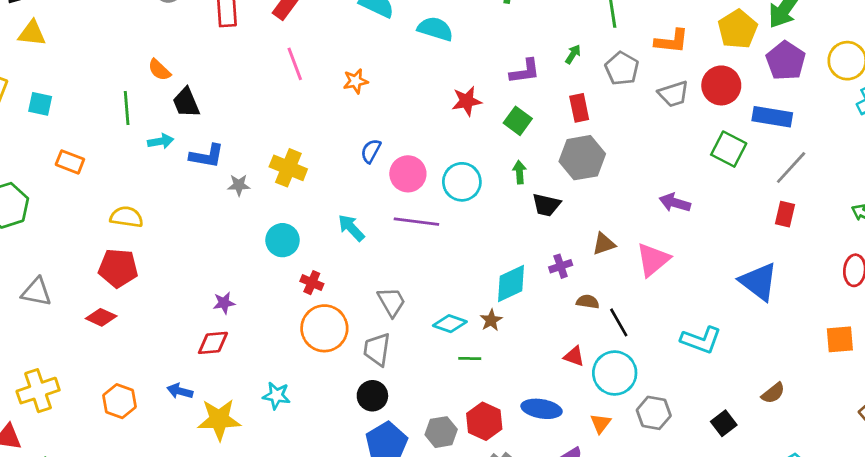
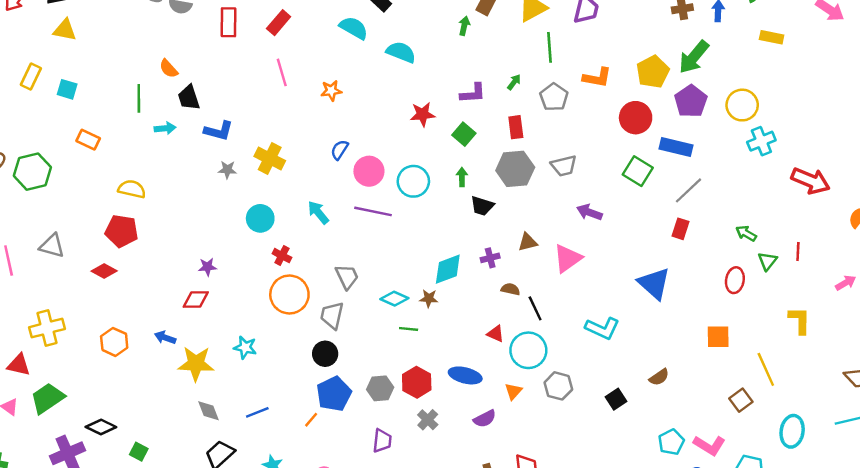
gray trapezoid: (674, 94) -> (564, 166), moved
blue L-shape: (207, 156) -> (219, 131), moved
brown star: (491, 320) -> (429, 298), turned 30

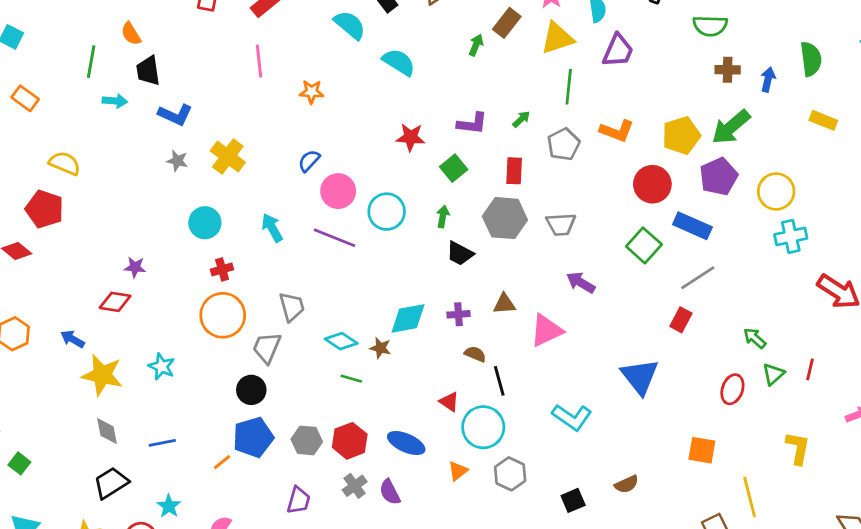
red cross: (282, 256) -> (222, 269), turned 36
purple semicircle: (485, 419) -> (390, 492), moved, turned 80

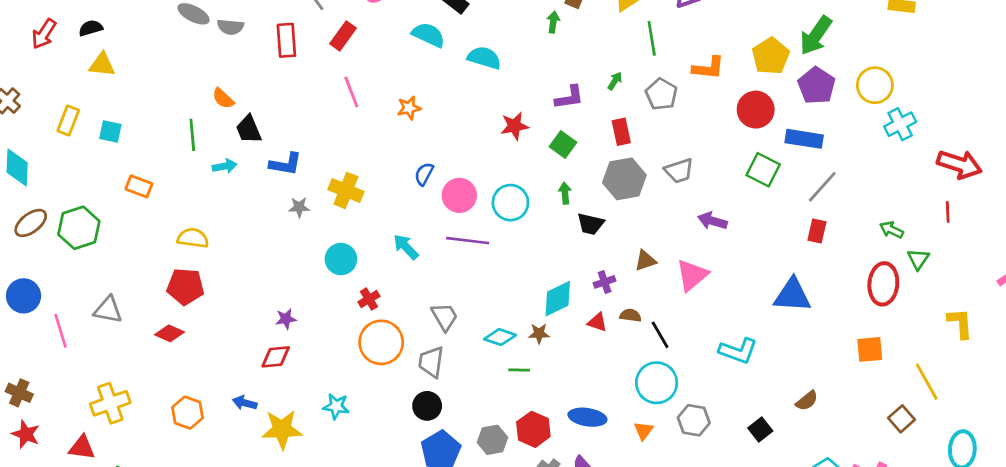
red line: (810, 369) -> (948, 212), moved
blue triangle: (640, 377) -> (792, 295), turned -33
red ellipse: (732, 389) -> (883, 284), size x1.4
red triangle: (449, 402) -> (597, 322), moved

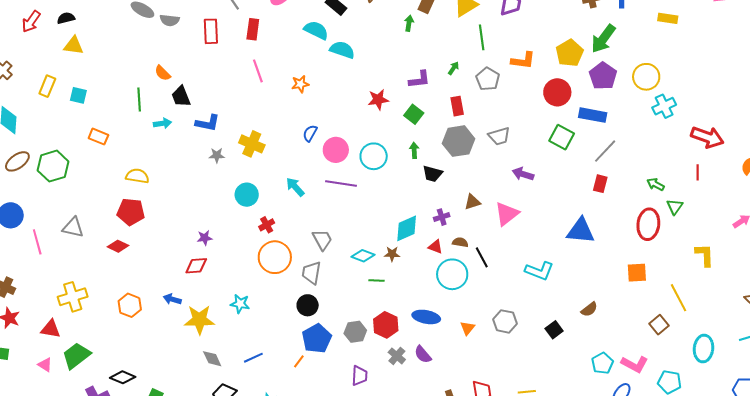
red rectangle: (343, 36) -> (253, 29), turned -30
cyan semicircle: (484, 58) -> (342, 50), moved
cyan circle: (657, 383) -> (452, 274), moved

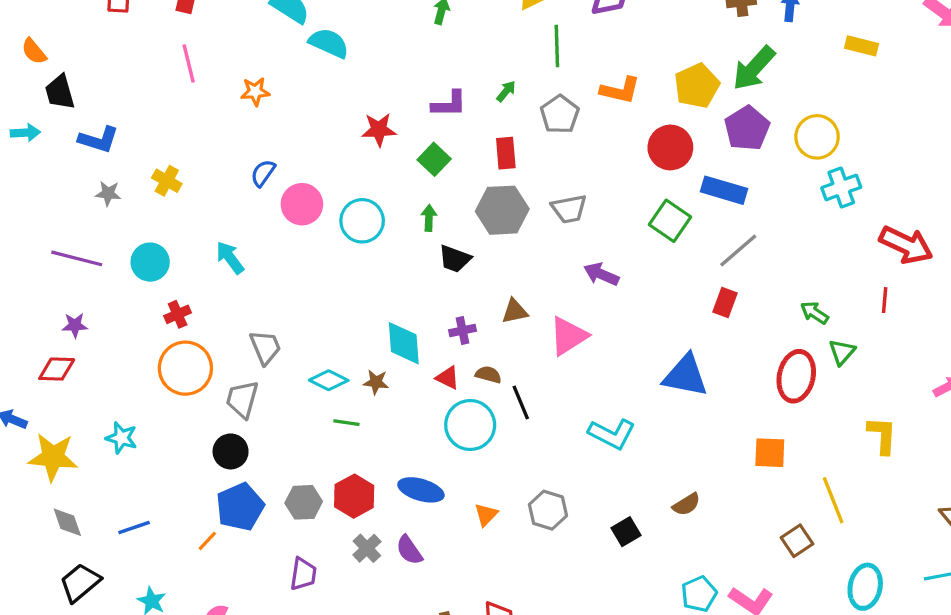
yellow cross: (252, 144) -> (167, 181), size x0.7
purple line: (341, 184) -> (77, 258), moved
cyan diamond: (407, 228) -> (404, 343), turned -76

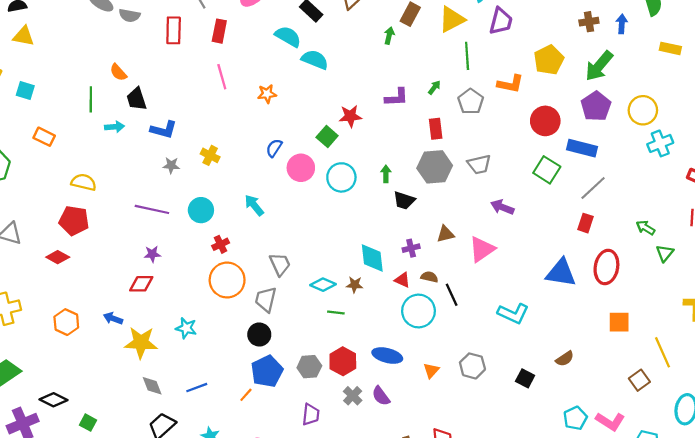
yellow pentagon: (697, 86) -> (549, 60), moved
green square: (434, 159) -> (327, 137), moved
red ellipse: (796, 376) -> (606, 267), moved
black square: (626, 532) -> (525, 378), turned -30

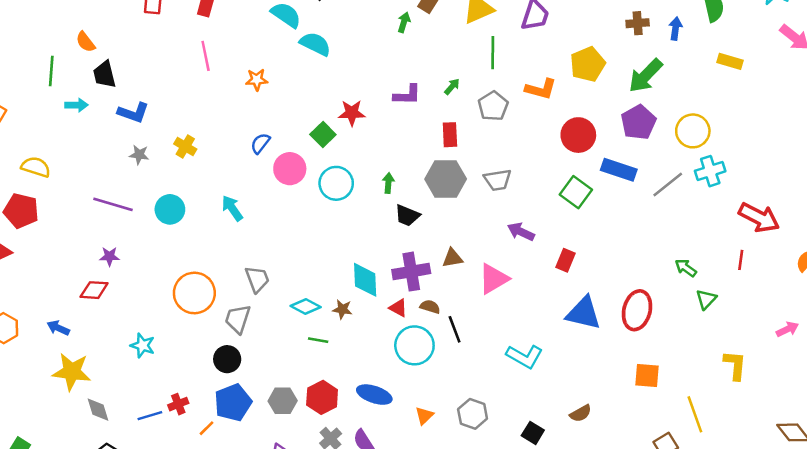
gray line: (593, 188) -> (668, 185), moved
red rectangle: (585, 223) -> (565, 260), moved
red cross: (221, 244) -> (178, 404), moved
purple cross: (411, 248) -> (411, 272), size x1.8
yellow star: (141, 343) -> (72, 372), moved

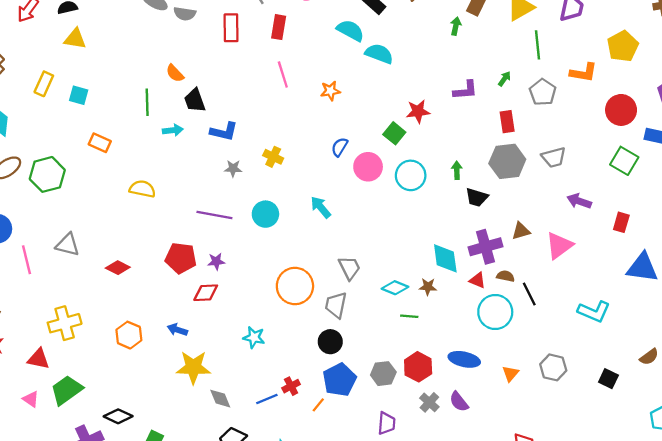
red pentagon: (21, 211) -> (181, 258), moved

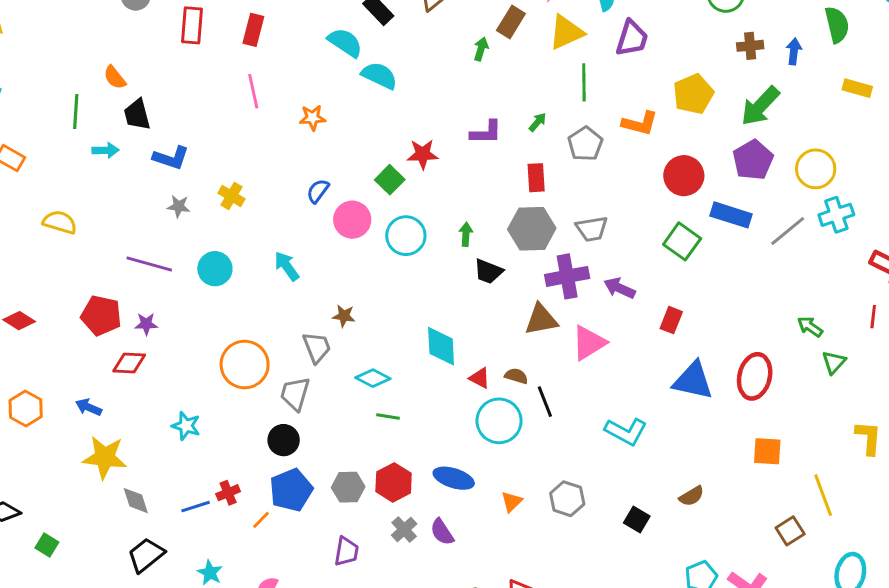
brown triangle: (521, 231) -> (541, 320), size x1.4
purple cross: (485, 247) -> (567, 276), moved
brown star: (428, 287) -> (344, 316), moved

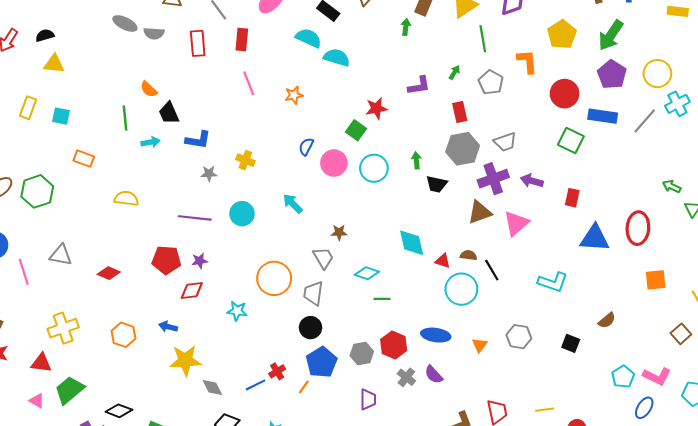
orange L-shape: (640, 123) -> (527, 61), turned -100
cyan star: (186, 426) -> (237, 311), moved

